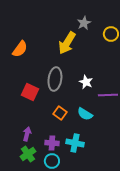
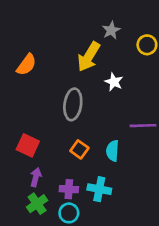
white star: (86, 82) -> (114, 82), moved
red square: (30, 92) -> (28, 145), moved
cyan semicircle: (85, 114) -> (113, 151), turned 63

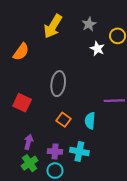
yellow arrow: (89, 57) -> (53, 26), moved
white star: (114, 82) -> (97, 49), moved
red square: (28, 145) -> (22, 103), moved

